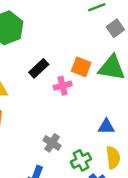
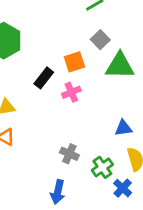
gray square: (115, 28) -> (100, 40), moved
orange square: (81, 67) -> (74, 62), moved, turned -30

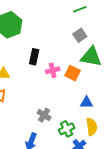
orange square: (74, 62) -> (73, 73), moved, turned 35
black rectangle: (44, 78) -> (34, 57), turned -35

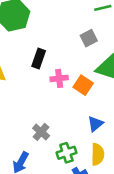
gray square: (80, 35) -> (89, 38), moved
blue triangle: (87, 103) -> (95, 124), turned -48

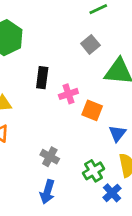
orange square: (83, 85) -> (92, 110), moved
gray cross: (41, 132) -> (50, 157), moved

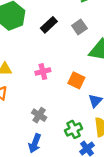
black rectangle: (42, 78) -> (49, 25), moved, turned 35
pink cross: (68, 94) -> (43, 72), moved

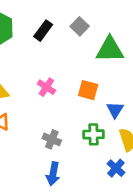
pink cross: (43, 72) -> (46, 87), turned -32
green cross: (74, 129) -> (94, 134), moved, turned 35

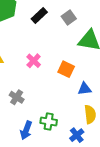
blue triangle: (115, 110) -> (85, 89), turned 40
green cross: (94, 134) -> (49, 122), moved
gray cross: (52, 139) -> (17, 97), moved

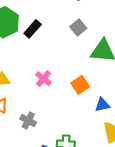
black rectangle: (39, 15) -> (33, 29), moved
orange square: (66, 69) -> (80, 85), turned 35

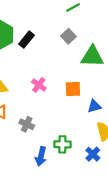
orange square: (80, 85) -> (73, 89), turned 35

